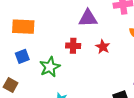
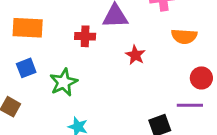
red cross: (73, 46) -> (85, 36), moved

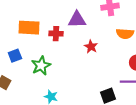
orange rectangle: (28, 28) -> (29, 28), moved

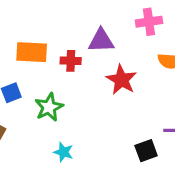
red star: (91, 47) -> (121, 80), size x1.5

